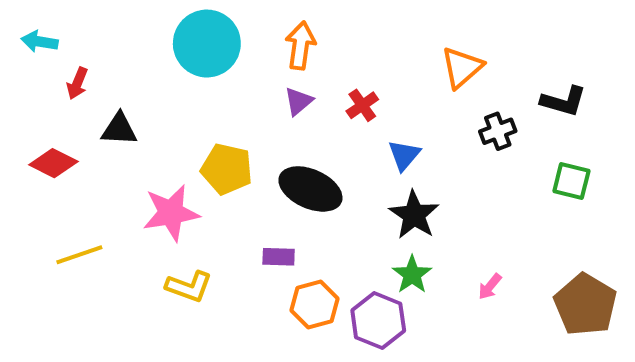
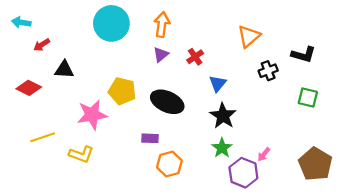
red arrow: (77, 83) -> (42, 45), turned 35
yellow L-shape: (189, 287) -> (81, 154), moved
purple hexagon: (378, 320) -> (243, 173), moved

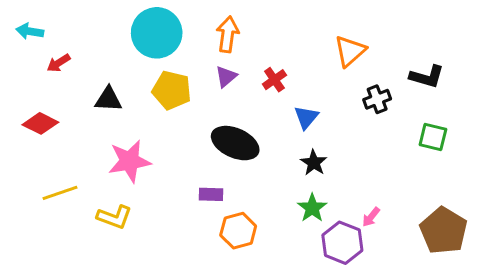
black triangle: (64, 70) -> (108, 99), moved
yellow pentagon: (122, 91) -> (172, 90), moved
black star: (223, 116) -> (314, 163), size x0.7

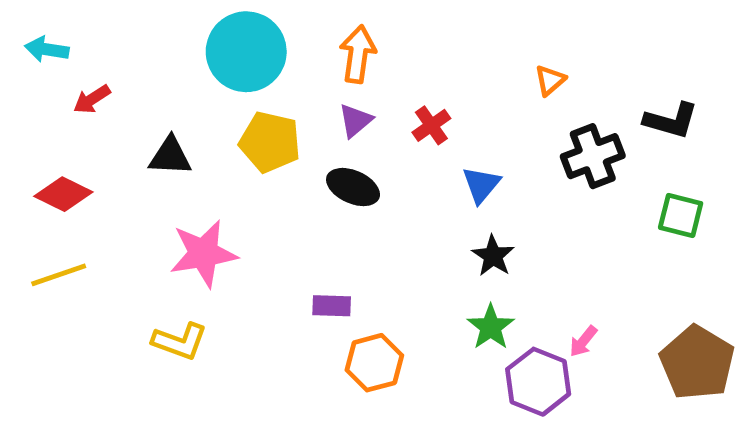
orange triangle: (350, 51) -> (550, 80), size x0.6
black cross: (377, 99) -> (593, 156), size x1.4
black ellipse: (235, 143) -> (353, 187), moved, size x0.7
yellow line: (60, 193) -> (59, 275), moved

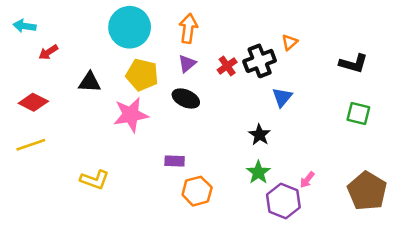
black cross: (593, 156) -> (260, 61), moved
blue triangle: (481, 185) -> (282, 97), moved
pink star: (203, 253) -> (131, 115), moved

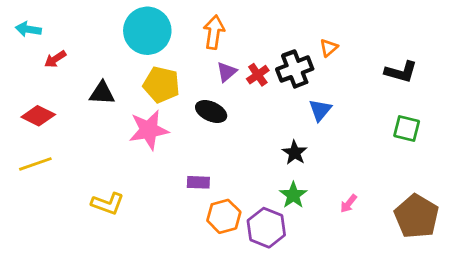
purple triangle: (187, 63) -> (227, 72), moved
purple hexagon: (283, 201) -> (266, 228), moved

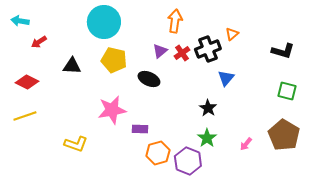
orange arrow: (214, 32) -> (175, 21), moved
pink star: (149, 130) -> (112, 110), moved
brown pentagon: (417, 216) -> (284, 135), moved

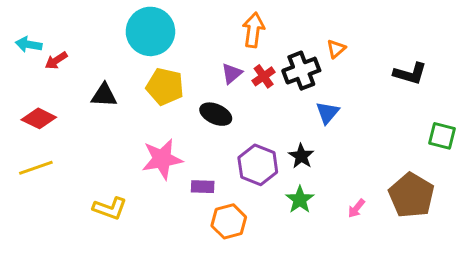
cyan arrow: (20, 21) -> (29, 44), moved
green square: (287, 91) -> (442, 136), moved
purple hexagon: (188, 161) -> (258, 165), moved

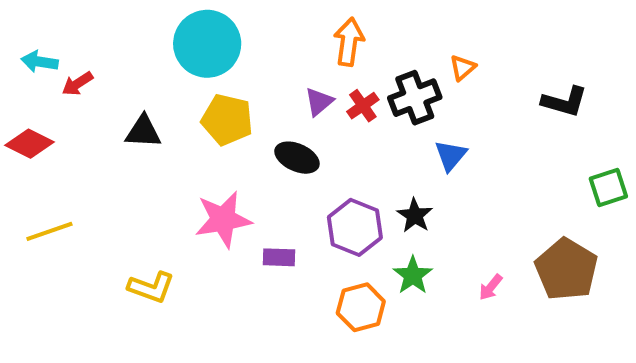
red diamond: (39, 118) -> (29, 144), moved
green square: (442, 136) -> (608, 187), turned -32
orange hexagon: (229, 221) -> (361, 307), moved

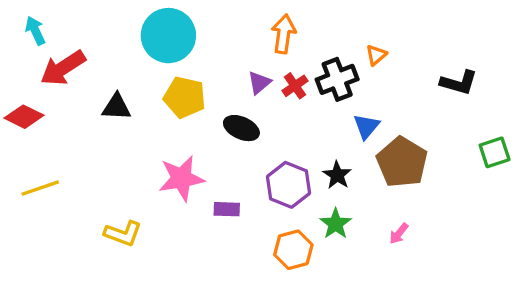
cyan arrow: (39, 62) -> (35, 31), moved, turned 56
red arrow: (77, 84) -> (63, 68), size x1.8
brown pentagon: (566, 269) -> (402, 162), moved

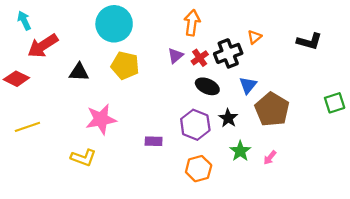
black L-shape: (459, 83) -> (309, 41), moved
black ellipse: (241, 128) -> (207, 86), moved
pink star: (181, 178) -> (101, 119), moved
green star: (336, 224) -> (240, 151), moved

